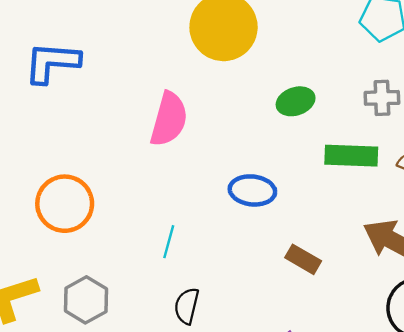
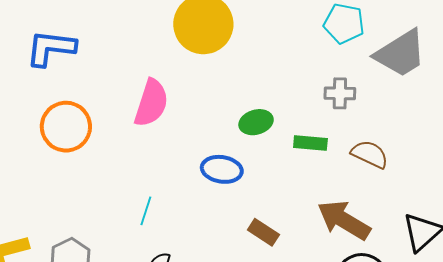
green ellipse: (296, 101) -> (256, 122), moved
green rectangle: (351, 156) -> (310, 143), size x0.7
orange circle: (65, 204) -> (66, 127), moved

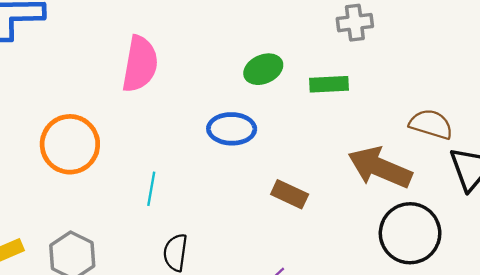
orange circle: (66, 127) -> (70, 144), moved
brown semicircle: (370, 154) -> (431, 124), moved

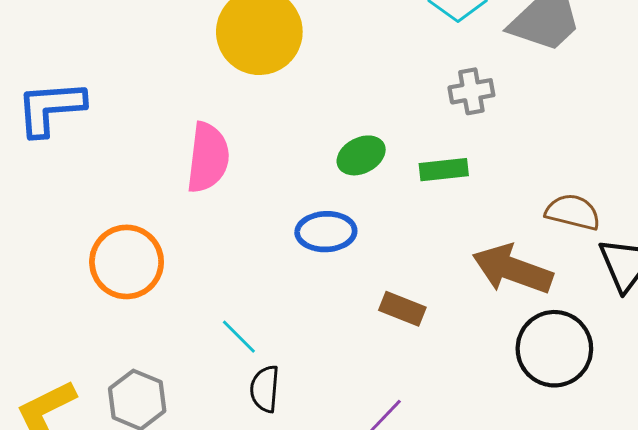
cyan line: (151, 189) -> (239, 337), moved, turned -52

